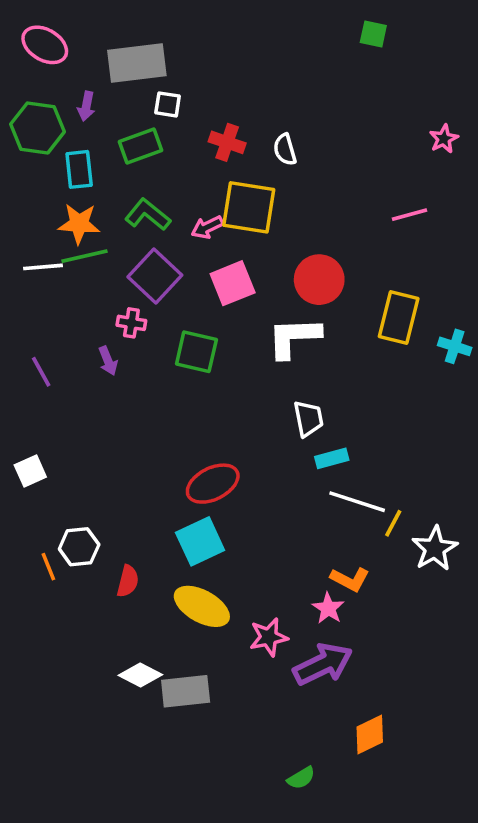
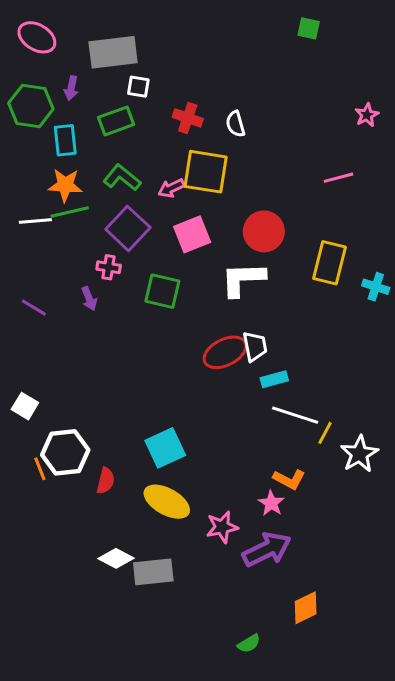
purple line: (41, 372) -> (34, 308), turned -30
white square: (30, 471) -> (25, 406), moved, turned -35
red ellipse: (213, 484) -> (225, 352), moved
white hexagon: (79, 547) -> (65, 452), size x1.4

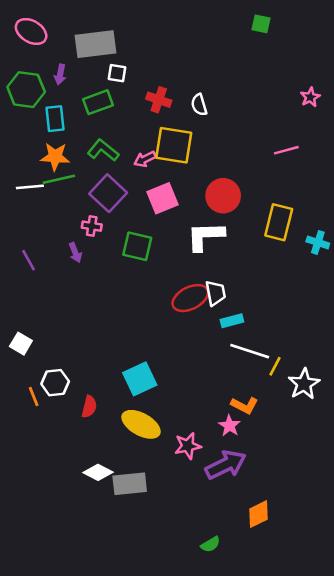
purple line: (34, 308) -> (29, 260), turned 30
white hexagon: (65, 452) -> (55, 383), size x0.7

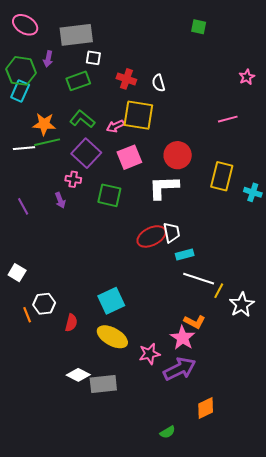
green square: (261, 24) -> (199, 27), moved
cyan rectangle: (55, 119) -> (20, 91), moved, turned 30
pink star: (229, 426) -> (183, 338), size x1.4

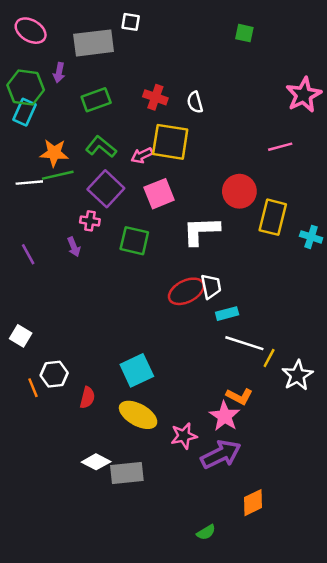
white square: (93, 58) -> (131, 22), moved
pink star: (247, 77) -> (304, 95), size x1.8
red circle: (178, 155) -> (239, 191), moved

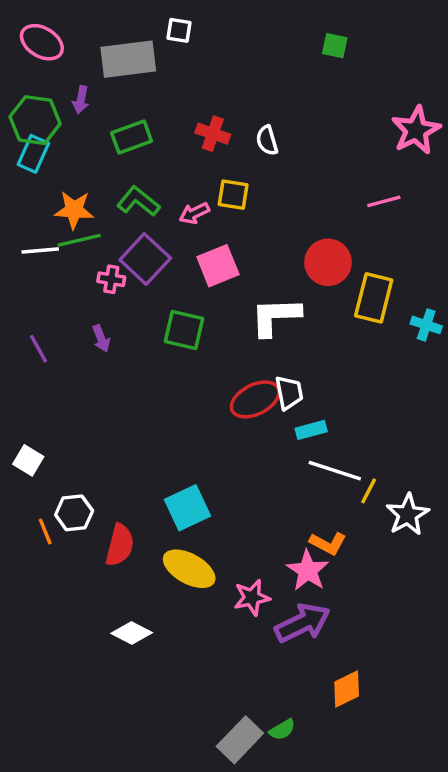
yellow square: (170, 142) -> (233, 195), size x0.6
pink cross: (90, 221) -> (111, 279), moved
red semicircle: (87, 398) -> (120, 545), size x1.4
gray rectangle: (127, 473) -> (240, 740), moved, turned -40

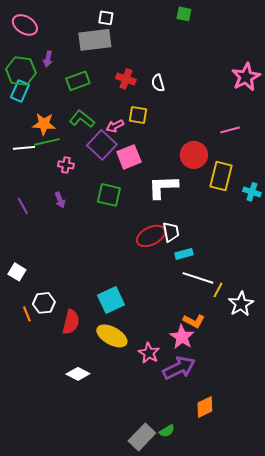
green square: (335, 46) -> (184, 14), moved
gray rectangle: (128, 59) -> (95, 40), moved
pink line: (384, 201) -> (230, 130), moved
purple square: (145, 259) -> (102, 145), moved
pink star: (252, 598) -> (149, 353), turned -30

